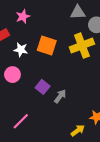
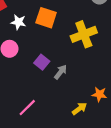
yellow cross: (82, 46) -> (84, 34), moved
pink line: (21, 121) -> (27, 108), moved

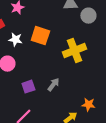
purple square: (42, 62) -> (28, 87), moved, turned 32

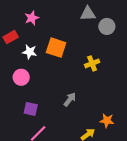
yellow cross: (74, 51) -> (92, 63), size x0.6
purple square: (28, 87) -> (31, 109), moved, turned 32

